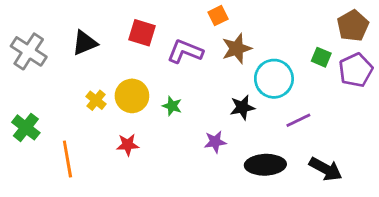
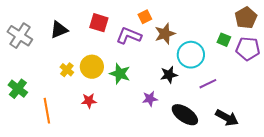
orange square: (218, 16) -> (145, 17), moved
purple pentagon: (356, 70) -> (248, 49), turned 30
green star: (172, 106) -> (120, 74), size x1.5
black ellipse: (265, 165) -> (185, 115), turned 36

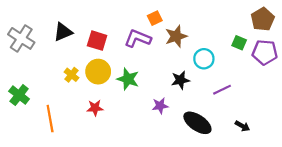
red square: (99, 23) -> (97, 41), moved
cyan circle: (191, 55) -> (204, 59), size x0.7
black arrow: (227, 118) -> (242, 126), size x0.6

